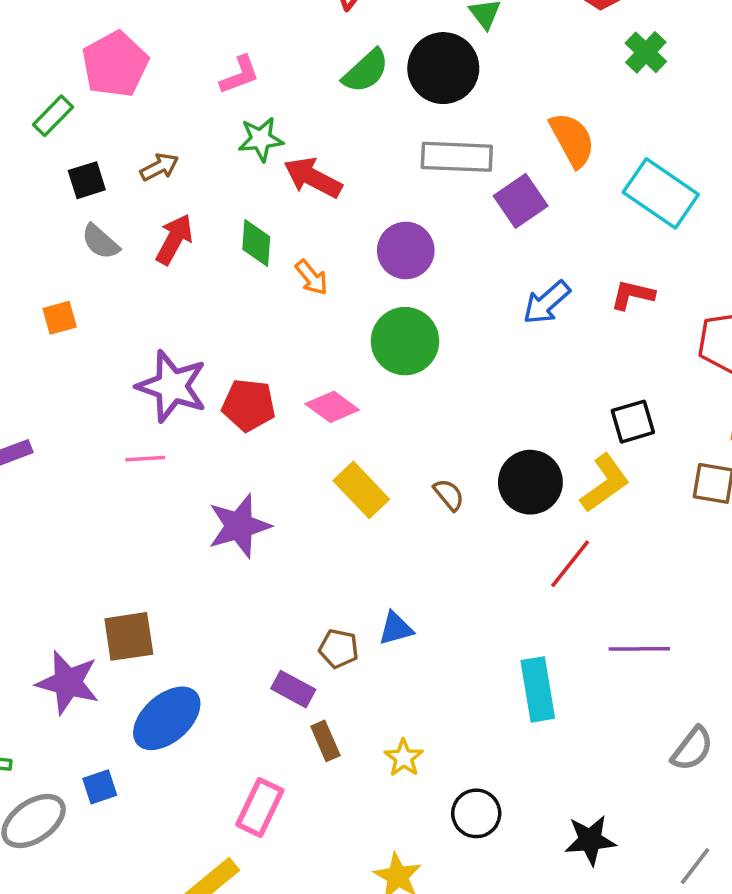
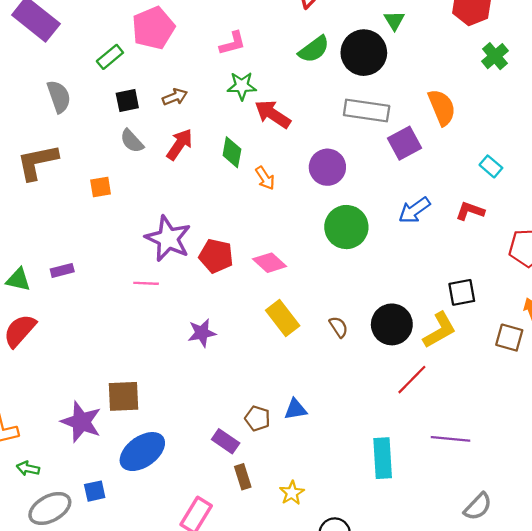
cyan rectangle: (661, 193) -> (491, 166), moved, size x0.5
green circle: (405, 341) -> (346, 227), moved
purple star: (239, 526) -> (202, 333), size x0.7

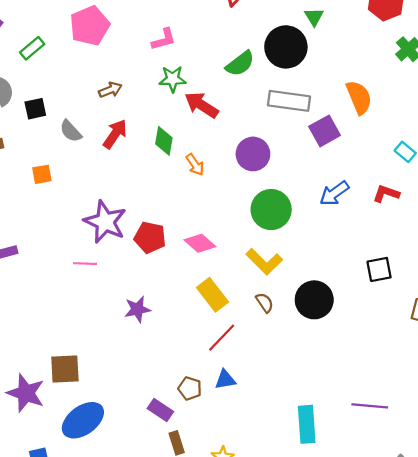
green semicircle: (314, 49) -> (240, 64), moved
green rectangle: (110, 57) -> (32, 48), moved
black square: (127, 101) -> (35, 109), moved
yellow L-shape: (440, 330) -> (264, 262), moved, turned 75
red line: (412, 380) -> (222, 338), moved

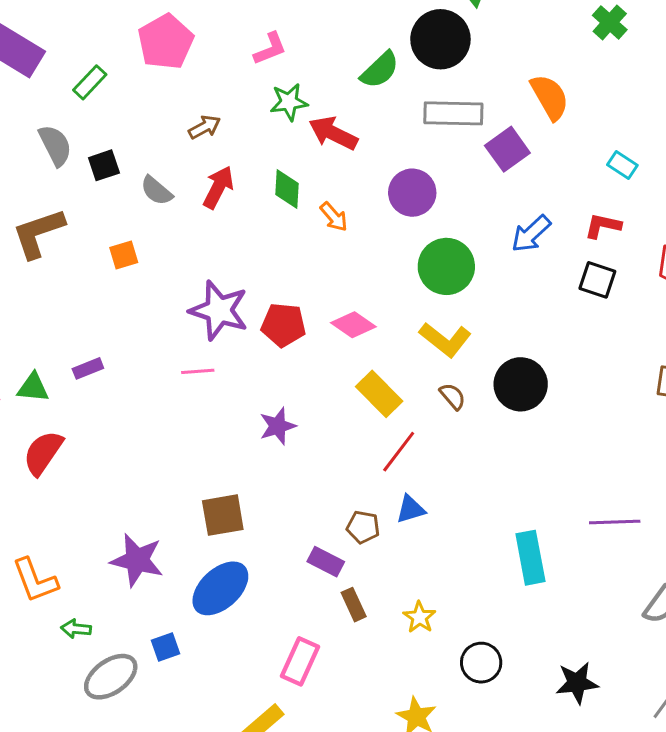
black square: (379, 269) -> (597, 280), moved, turned 36
brown square: (65, 369) -> (223, 515), moved

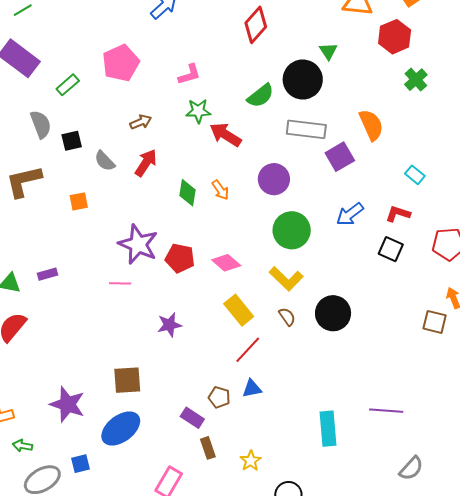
green diamond: (287, 189) -> (187, 193), moved

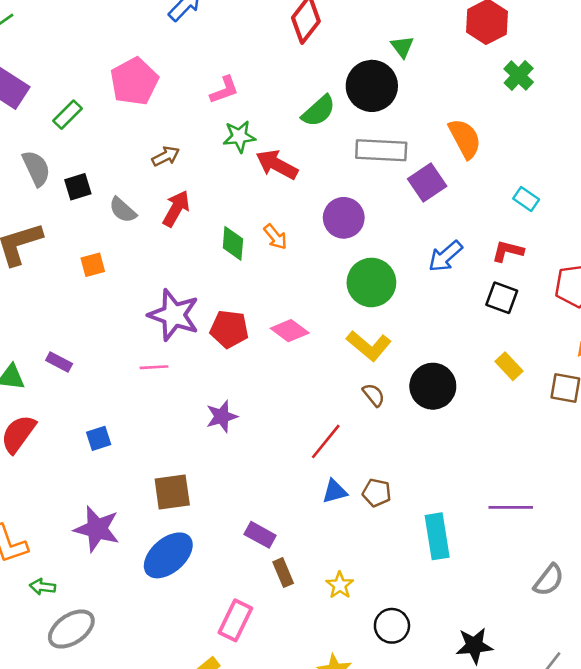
purple rectangle: (48, 274) -> (59, 362), turned 48
yellow rectangle: (239, 310) -> (509, 366), moved, size x0.7
brown pentagon: (219, 397) -> (377, 493), moved
blue square: (81, 464) -> (99, 438), moved

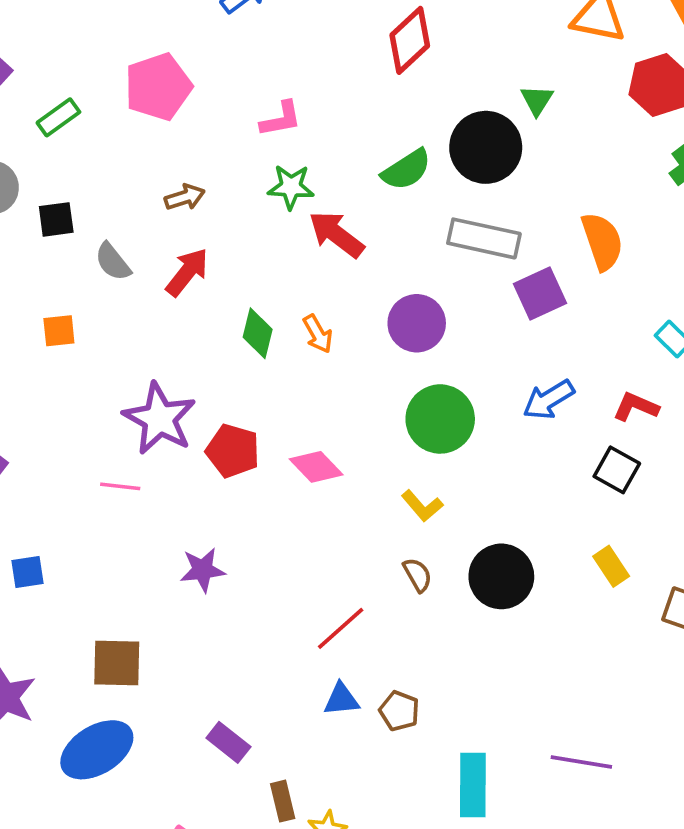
yellow L-shape: (369, 346) -> (422, 506), size x0.7
brown rectangle: (283, 573) -> (283, 801), moved

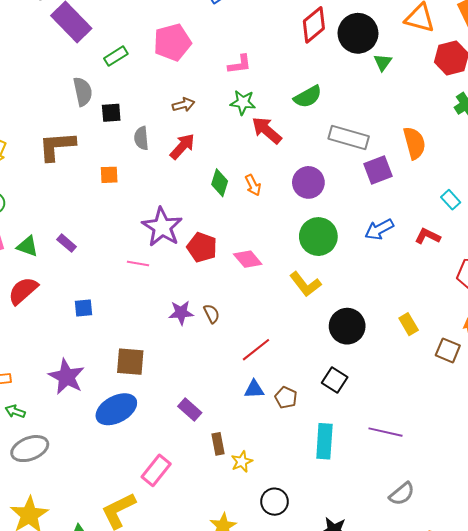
black circle: (486, 147) -> (358, 33), moved
gray semicircle: (113, 262) -> (141, 138), turned 30
black square: (617, 470) -> (335, 380), moved
yellow L-shape: (422, 506) -> (305, 284), size x1.4
brown semicircle: (418, 575) -> (212, 314), moved

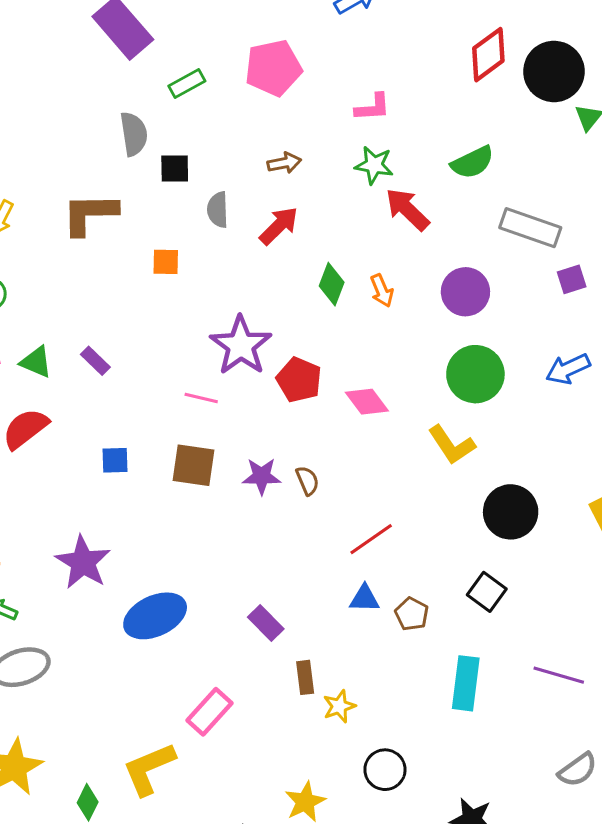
purple square: (378, 170) -> (572, 279), size x0.7
brown square: (130, 362) -> (193, 465), moved

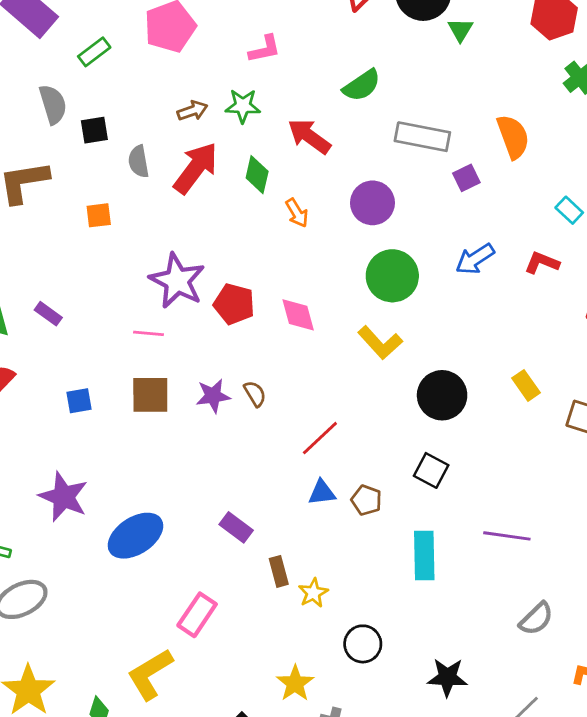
green star: (374, 165) -> (243, 106), moved
red arrow: (279, 226) -> (196, 168), size x1.4
green diamond: (332, 284) -> (257, 175), moved
pink diamond: (367, 402) -> (298, 315), turned 30

